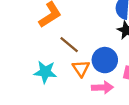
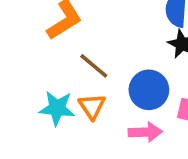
orange triangle: (81, 68) -> (92, 106), moved

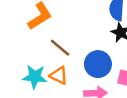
orange triangle: (92, 106) -> (59, 75), turned -30

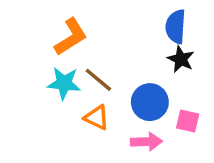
cyan star: (35, 77) -> (64, 83), moved

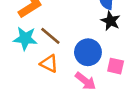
pink arrow: (146, 142) -> (85, 81), turned 40

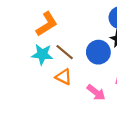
blue circle: (88, 52) -> (98, 52), moved

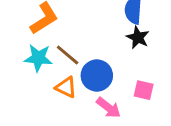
blue circle: (98, 52) -> (97, 76), moved

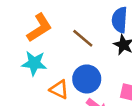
brown line: (68, 55) -> (83, 38), moved

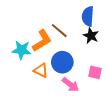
orange L-shape: (39, 28) -> (42, 41), moved

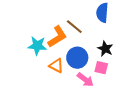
black star: (91, 36) -> (105, 49), moved
pink square: (95, 72) -> (101, 68), moved

